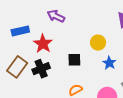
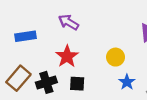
red star: (43, 44) -> (67, 56), moved
black square: (74, 60) -> (77, 84), moved

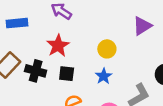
black cross: (46, 82) -> (36, 71), turned 30
blue star: (127, 82) -> (104, 76), moved

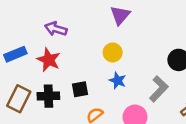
purple triangle: (142, 26) -> (120, 15), moved
red star: (58, 46) -> (49, 60), moved

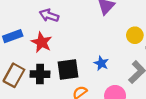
yellow circle: (113, 52) -> (135, 35), moved
black square: (80, 89) -> (68, 69), size x1.5

